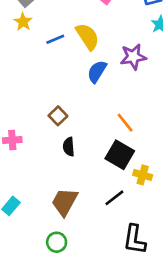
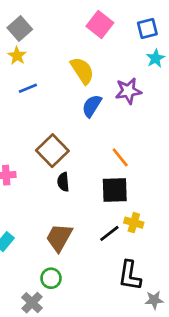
blue line: (55, 39) -> (28, 88), moved
brown square: (58, 116) -> (52, 151), size x1.6
black square: (120, 155) -> (115, 190), turned -32
yellow cross: (143, 175) -> (134, 223), moved

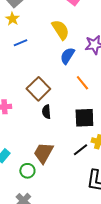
orange line: (120, 157) -> (82, 83), moved
green circle: (51, 278) -> (27, 171), moved

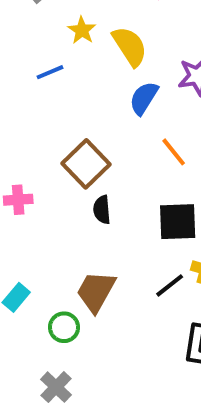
yellow star: (12, 19) -> (82, 30), moved

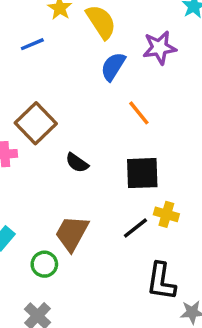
brown square: (86, 164) -> (36, 123), moved
black semicircle: (102, 210) -> (77, 163), turned -50

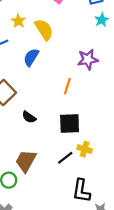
purple star: (159, 48) -> (88, 59), moved
blue semicircle: (113, 67) -> (31, 57), moved
orange line: (139, 113) -> (67, 86), turned 56

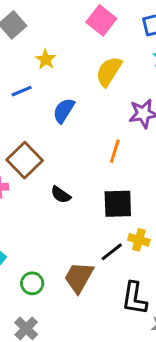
yellow semicircle: (44, 29) -> (109, 71), moved, turned -115
brown trapezoid: (26, 161) -> (79, 277), moved

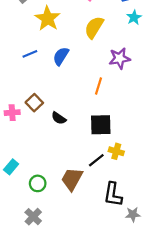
yellow star: (46, 59) -> (48, 19), size x1.6
blue line: (22, 91) -> (30, 54), moved
brown square: (25, 160) -> (34, 103), moved, size x0.7

